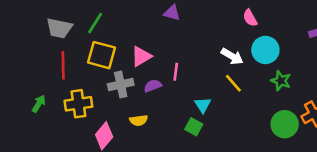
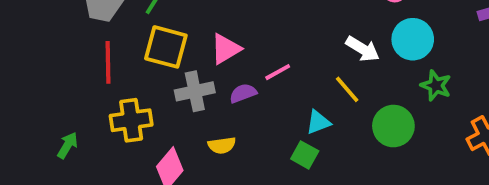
pink line: (176, 72) -> (278, 72), turned 54
yellow line: (233, 83) -> (347, 89), moved
green arrow: (39, 104) -> (67, 145), moved
cyan triangle: (203, 105) -> (318, 122), turned 42
green circle: (285, 124) -> (393, 126), moved

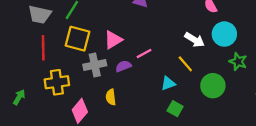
yellow semicircle: (222, 145) -> (111, 97), turned 91
green square: (305, 155) -> (175, 109), moved

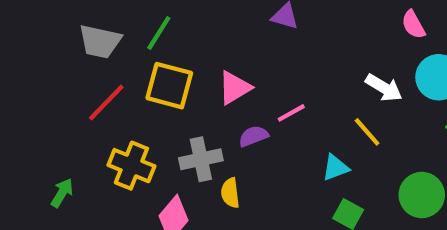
red line: (43, 48) -> (106, 102), turned 45
gray cross: (95, 65) -> (201, 159), moved
yellow cross: (57, 82) -> (131, 166), turned 30
green circle: (213, 86) -> (422, 195), moved

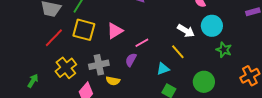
purple semicircle: (253, 136) -> (131, 60), moved, turned -40
yellow cross: (131, 166) -> (66, 68), turned 30
yellow semicircle: (230, 193) -> (113, 81), turned -72

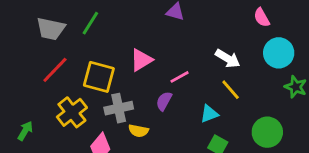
yellow square: (84, 30) -> (99, 77), moved
white arrow: (186, 31) -> (228, 59), moved

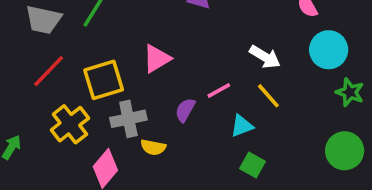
yellow square: (99, 77) -> (104, 80), turned -32
pink line: (180, 77) -> (219, 90), moved
green circle: (267, 132) -> (345, 151), moved

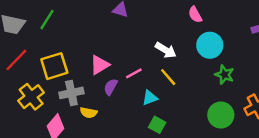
pink triangle: (157, 59) -> (100, 65), moved

